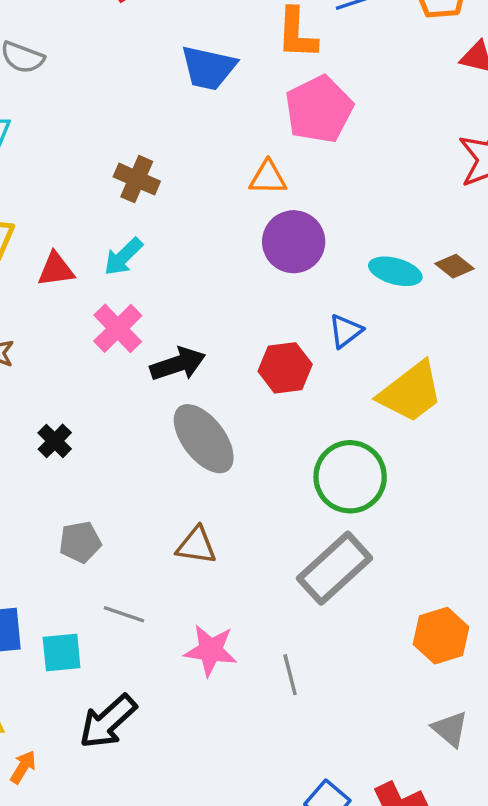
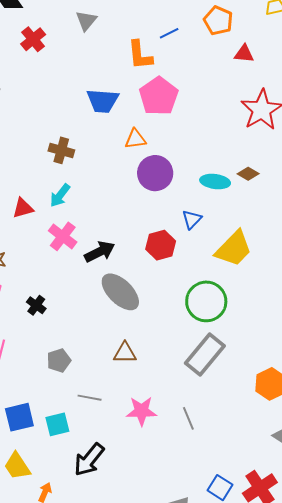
blue trapezoid: (208, 68) -> (103, 101), moved

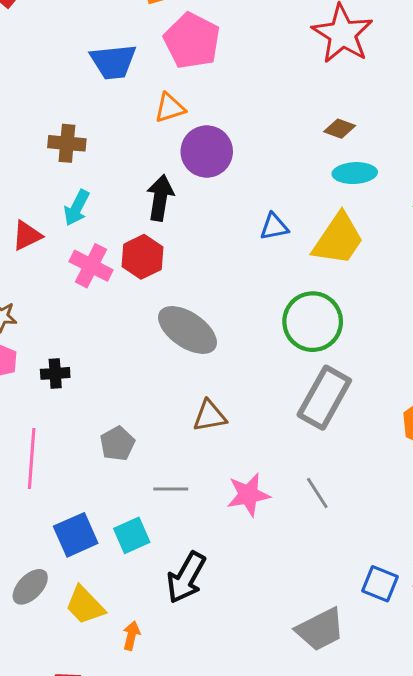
cyan ellipse: (215, 182) -> (355, 173), moved
blue triangle: (192, 219) -> (274, 227), moved, turned 45
red hexagon: (161, 245) -> (142, 257), moved
black arrow: (100, 252) -> (160, 198), moved, turned -44
black cross: (36, 305) -> (55, 373), moved, turned -30

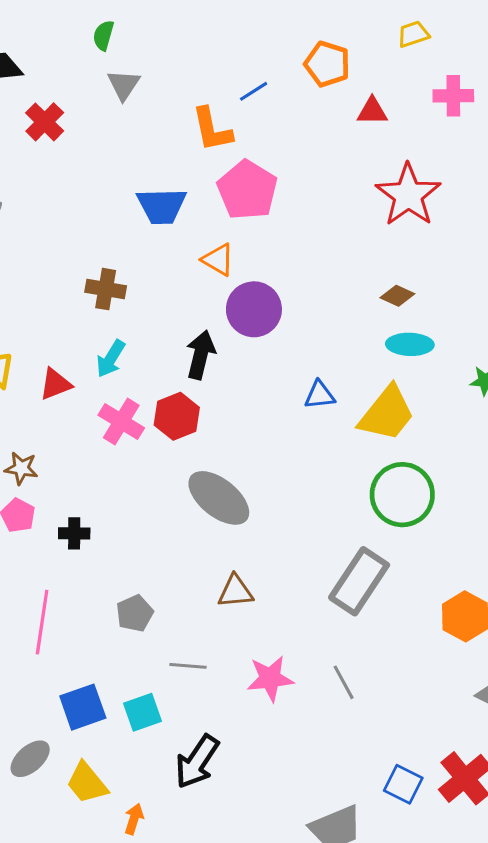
orange triangle: (170, 108) -> (218, 260), turned 44
green circle: (313, 322) -> (402, 495), moved

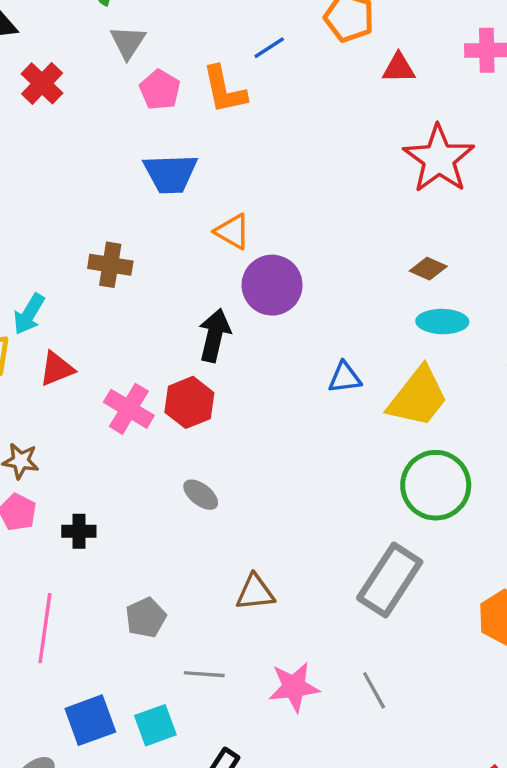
pink pentagon: (247, 190) -> (160, 90), moved, size x0.6
cyan arrow: (111, 359) -> (29, 314), moved
gray ellipse: (219, 498) -> (201, 495), moved, size x0.5

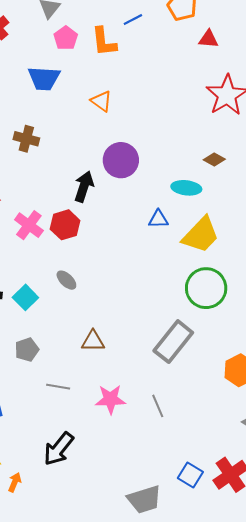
blue trapezoid: (170, 174) -> (44, 78), moved
orange triangle: (232, 232) -> (101, 101), moved
cyan ellipse: (442, 322) -> (186, 188), moved
cyan square: (155, 725) -> (25, 297), moved, turned -30

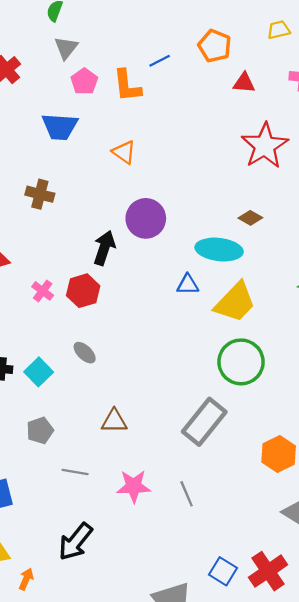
cyan ellipse: (186, 188) -> (219, 250), size x1.4
pink cross: (29, 225) -> (43, 291), size x0.7

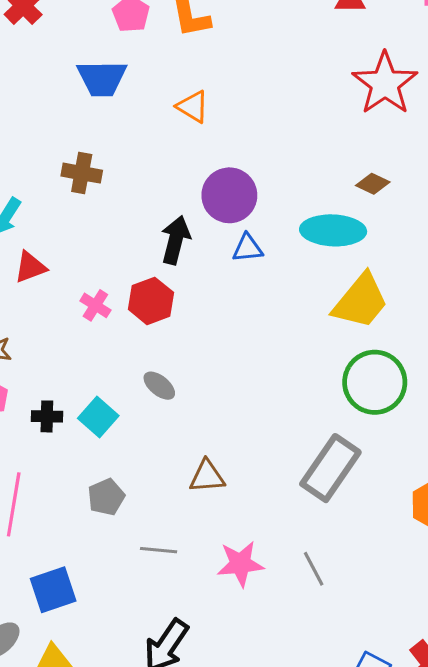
blue triangle: (188, 285) -> (248, 248), moved

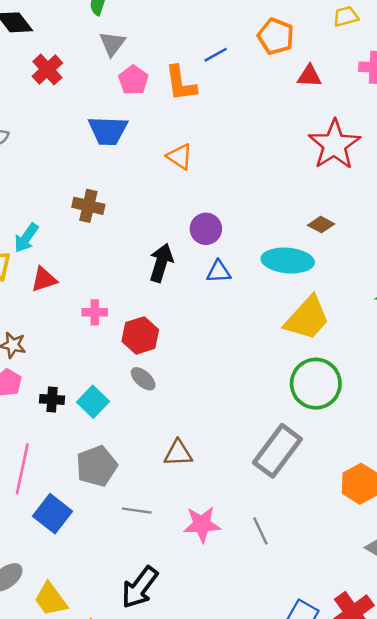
purple circle: (229, 195) -> (206, 229), size x0.7
red hexagon: (151, 301) -> (140, 335), moved
pink cross: (95, 305) -> (95, 312), turned -35
gray pentagon: (106, 497) -> (97, 466), size x1.4
blue square: (53, 590) -> (52, 514), moved, turned -36

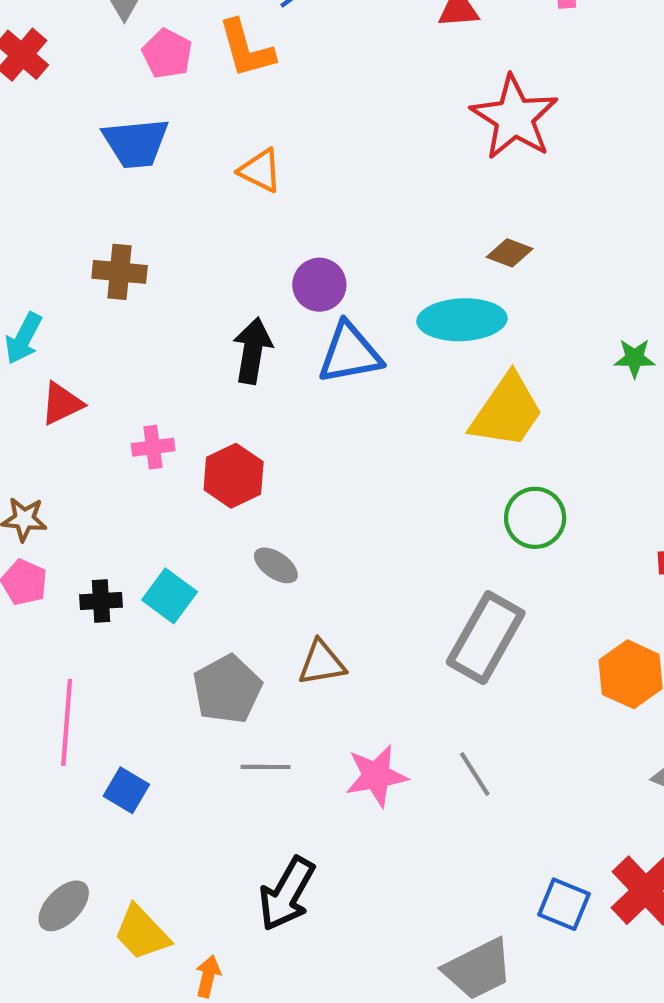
blue triangle: (219, 272) -> (350, 353), size x1.6
gray ellipse: (143, 379) -> (276, 565), moved
green circle: (316, 384) -> (535, 518), size x0.7
gray pentagon: (97, 466) -> (227, 689), moved
blue square: (52, 514) -> (126, 790), size x0.7

